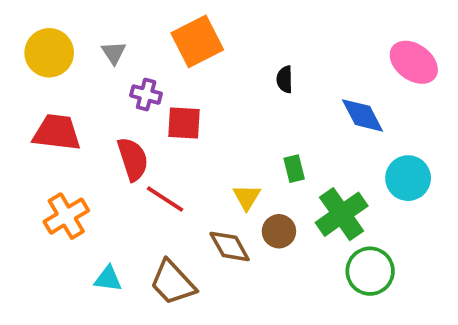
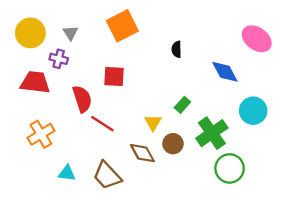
purple cross: (146, 95) -> (59, 59), moved
green rectangle: (294, 169) -> (182, 105), turned 56

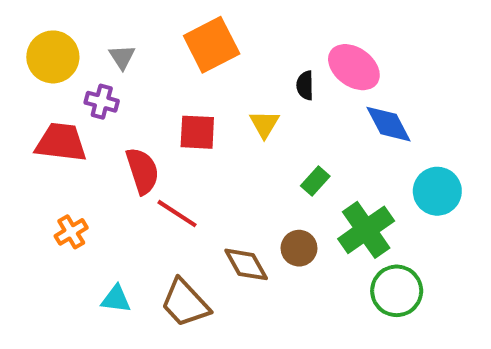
pink ellipse: (257, 39) -> (354, 67), moved
yellow triangle: (153, 122) -> (264, 124), moved
orange cross: (41, 134) -> (71, 232), size x0.7

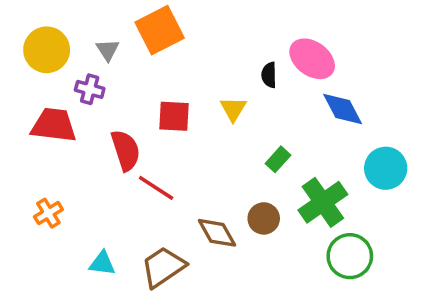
orange square: (212, 45) -> (160, 30), moved
orange cross: (71, 232) -> (48, 213), moved
brown trapezoid: (185, 303) -> (163, 267), turned 99

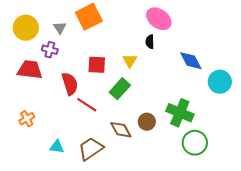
pink ellipse: (312, 59) -> (159, 19), moved
green rectangle: (278, 159) -> (120, 89), moved, size x1.5
cyan circle: (386, 168) -> (220, 82), moved
green cross: (323, 202) -> (180, 113), turned -32

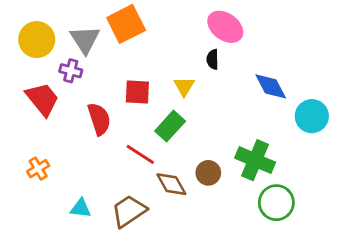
gray triangle: (60, 28) -> (85, 40), size x1.6
red trapezoid: (30, 70) -> (42, 99), turned 44
red line: (87, 105) -> (140, 154), moved

